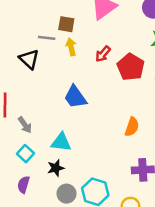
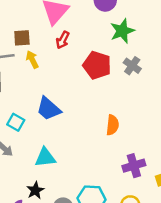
red arrow: (103, 54) -> (63, 40), moved
cyan square: (26, 154) -> (16, 122), moved
black star: (56, 168) -> (35, 190), moved

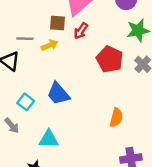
brown square: (22, 38) -> (57, 23), moved
yellow arrow: (32, 60) -> (50, 45), turned 84

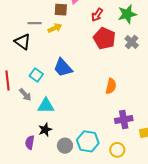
red arrow: (81, 31) -> (97, 15), moved
cyan triangle: (49, 139) -> (46, 106), moved

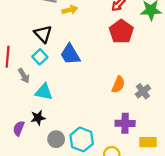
black triangle: (22, 42) -> (43, 34), moved
gray cross: (132, 42) -> (143, 91), moved

